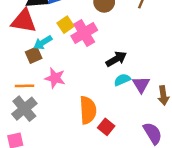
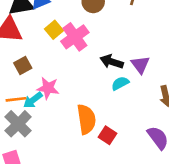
cyan arrow: (43, 42) -> (33, 100), moved
black arrow: (116, 59) -> (112, 62), turned -126
purple triangle: (141, 85) -> (140, 65), moved

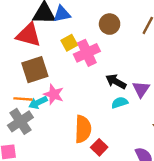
brown square: (23, 66) -> (35, 70), size x1.6

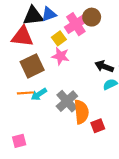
pink cross: (87, 53) -> (76, 24), moved
pink star: (54, 94) -> (61, 56), moved
gray cross: (20, 121) -> (67, 101), moved
red square: (99, 147) -> (98, 126), turned 32

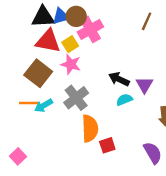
brown circle: (92, 17) -> (76, 16), moved
red triangle: (22, 37) -> (48, 41), moved
brown square: (32, 66) -> (38, 73), turned -30
gray cross: (67, 101) -> (76, 98), moved
pink square: (19, 141) -> (18, 156), turned -32

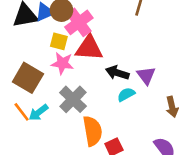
red triangle: (48, 41) -> (89, 48), moved
yellow square: (70, 44) -> (59, 41), turned -35
orange line: (28, 103) -> (22, 112), turned 60

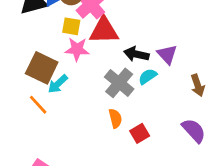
gray cross: (73, 99) -> (119, 83), moved
cyan arrow: (38, 112) -> (58, 84), moved
orange semicircle: (93, 131) -> (115, 118), size x0.6

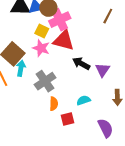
cyan semicircle: (148, 76) -> (84, 100), moved
gray cross: (119, 83) -> (45, 81), moved
cyan arrow: (58, 84) -> (21, 68), turned 126

